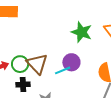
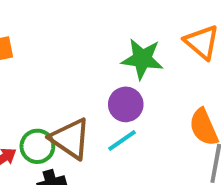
purple circle: (71, 62) -> (126, 104), moved

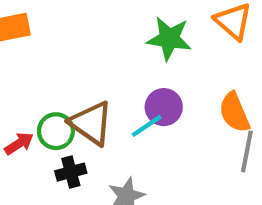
purple circle: (126, 104) -> (164, 107), moved

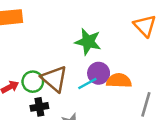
green star: (169, 39) -> (88, 42), moved
orange semicircle: (234, 112) -> (119, 81), moved, turned 110

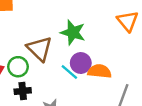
brown triangle: (54, 79) -> (39, 49), moved
cyan line: (87, 83) -> (69, 72), turned 66

